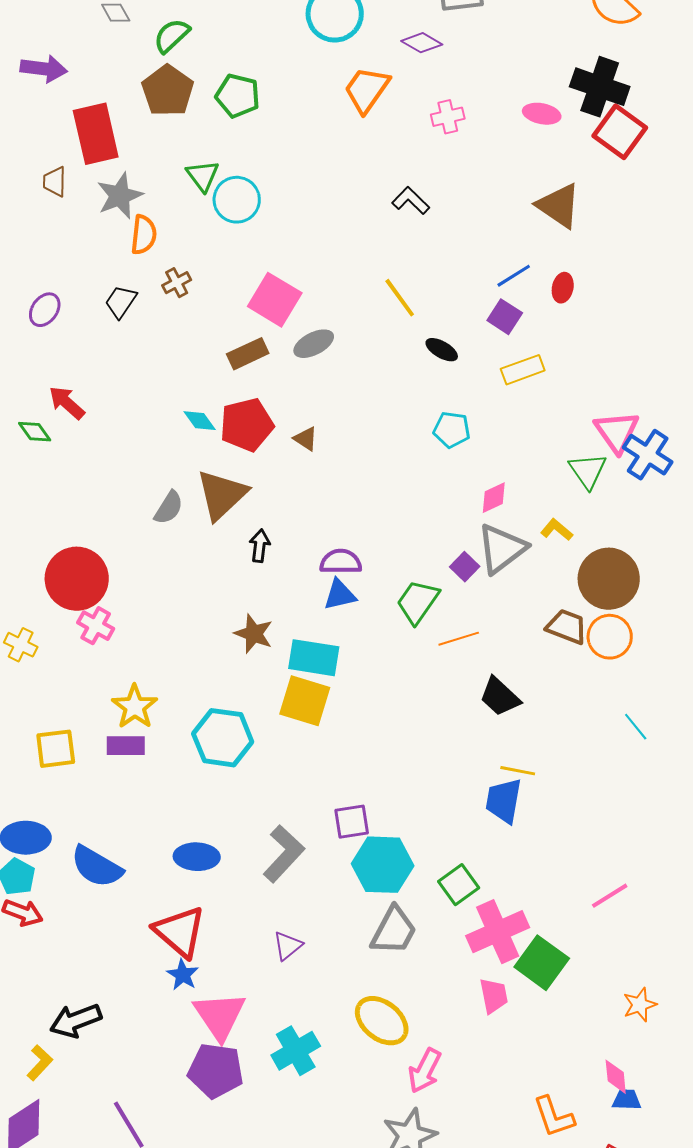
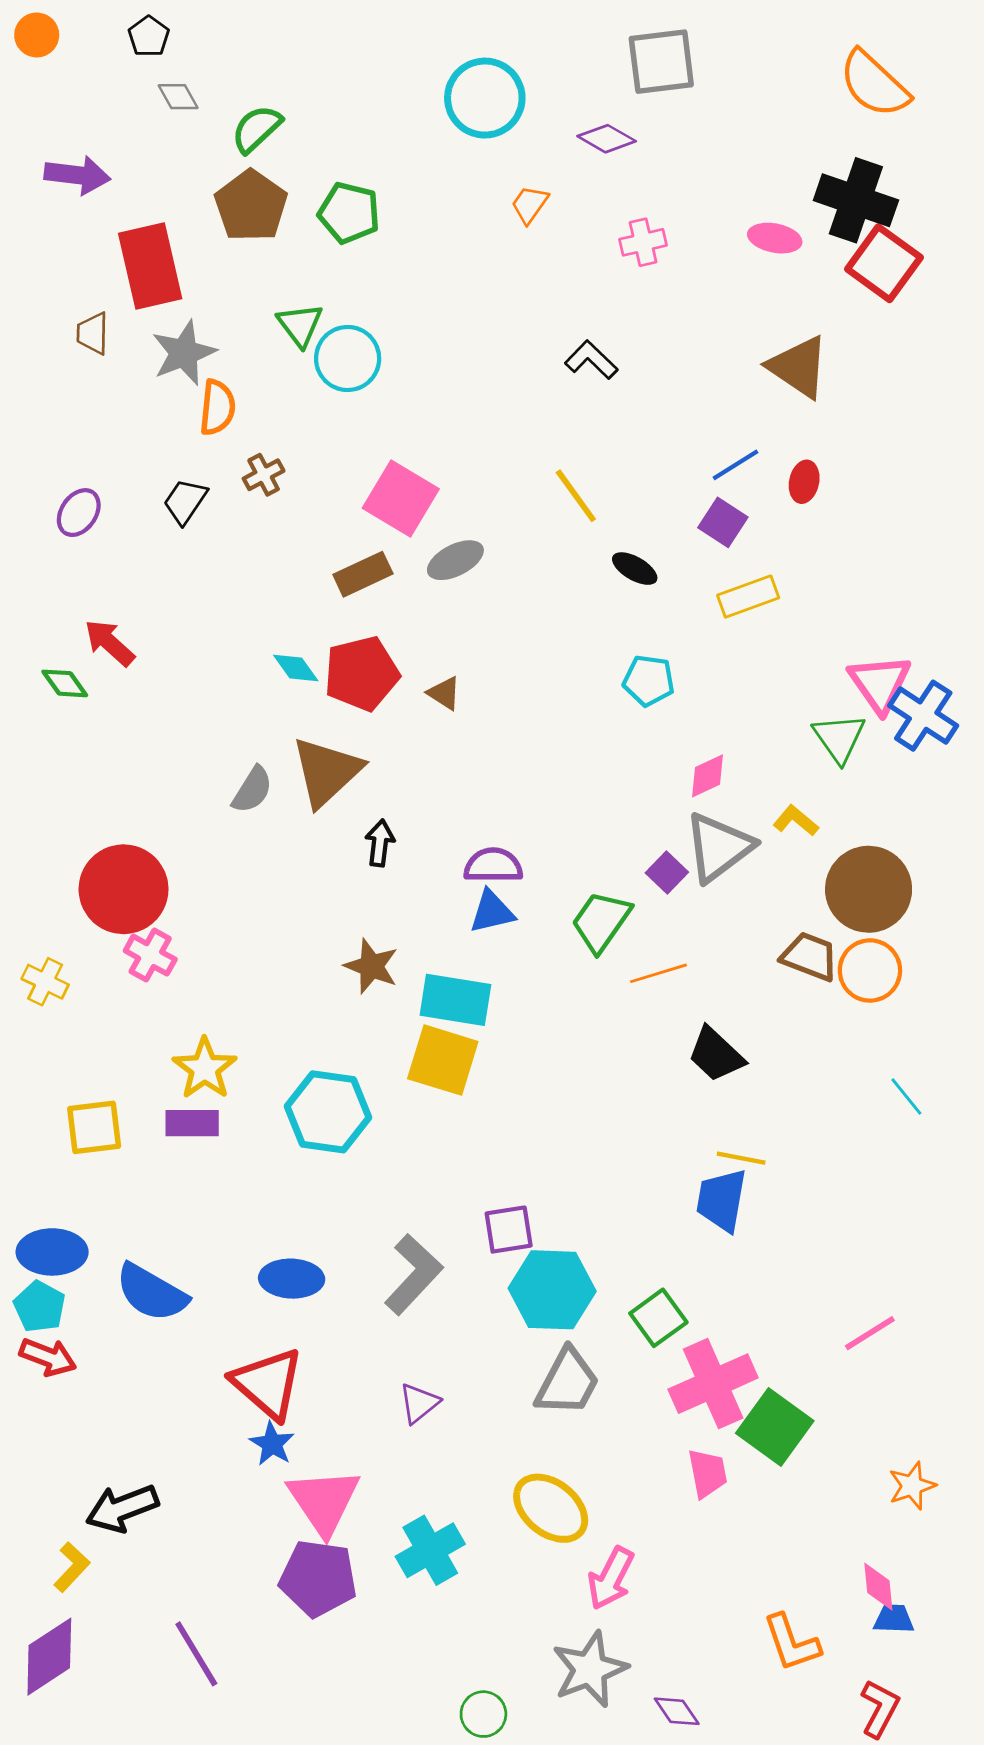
orange trapezoid: (367, 90) -> (530, 204), size x0.6

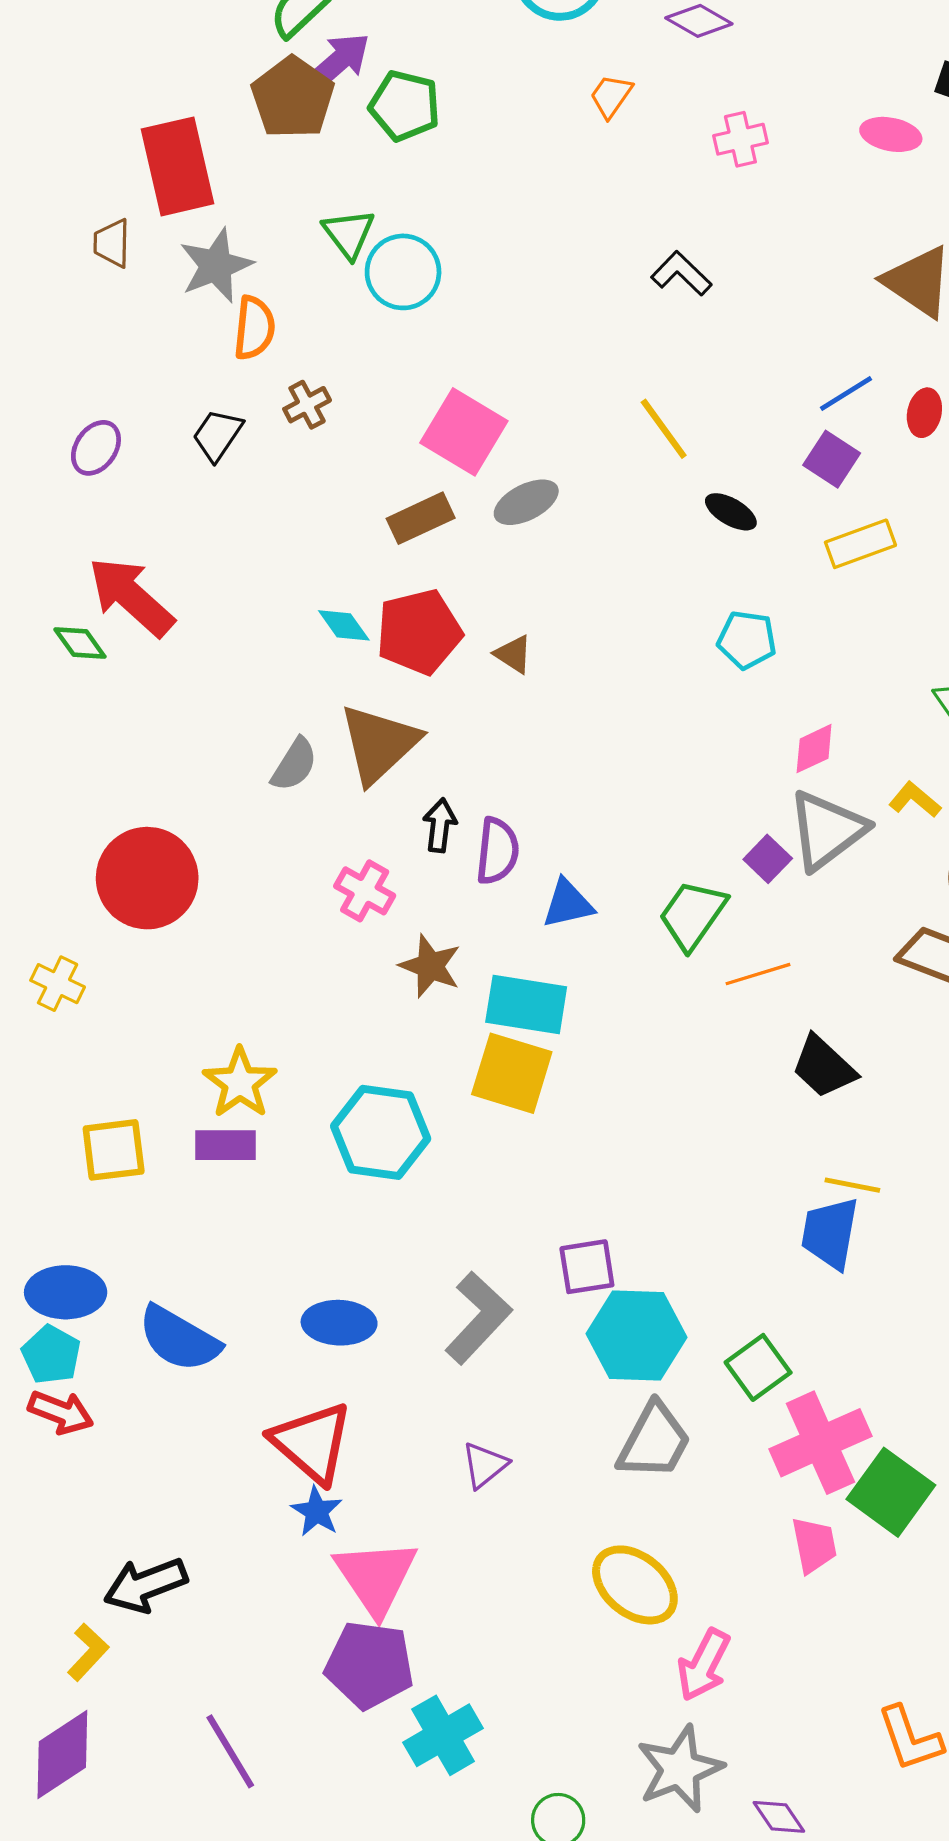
purple arrow: (77, 175) -> (337, 62), moved, turned -48
red arrow: (110, 643) -> (131, 597), size x1.5
purple semicircle: (493, 865) -> (497, 851), moved, turned 96
pink cross: (150, 955) -> (365, 891), moved
cyan cross: (430, 1550) -> (443, 1735), moved

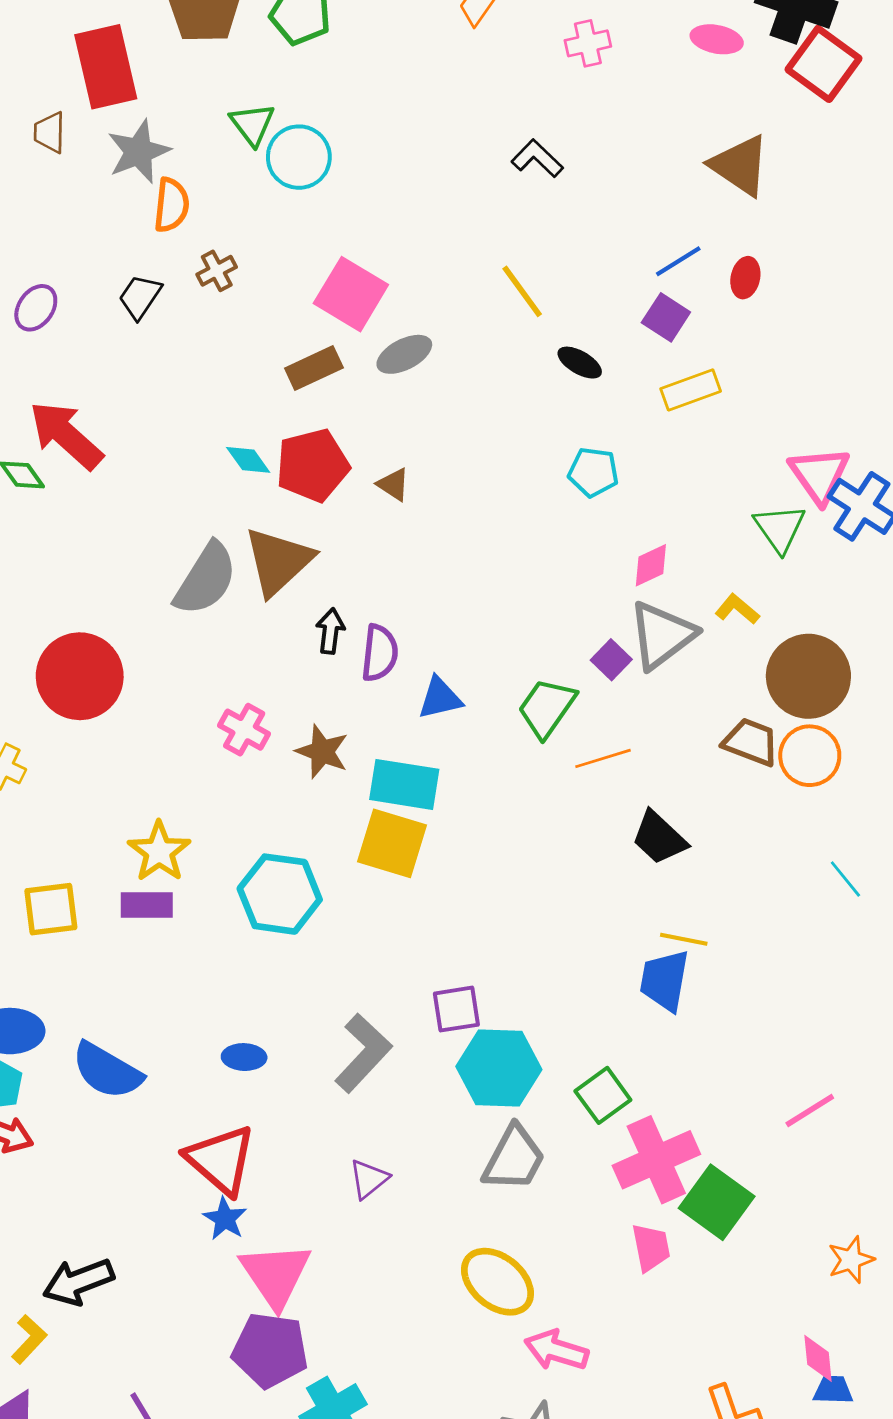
gray semicircle: (294, 765) -> (206, 579), size x1.6
pink cross: (365, 891) -> (244, 730), moved
blue ellipse: (339, 1323) -> (244, 1057), size x0.7
pink arrow: (704, 1665) -> (556, 1350), turned 80

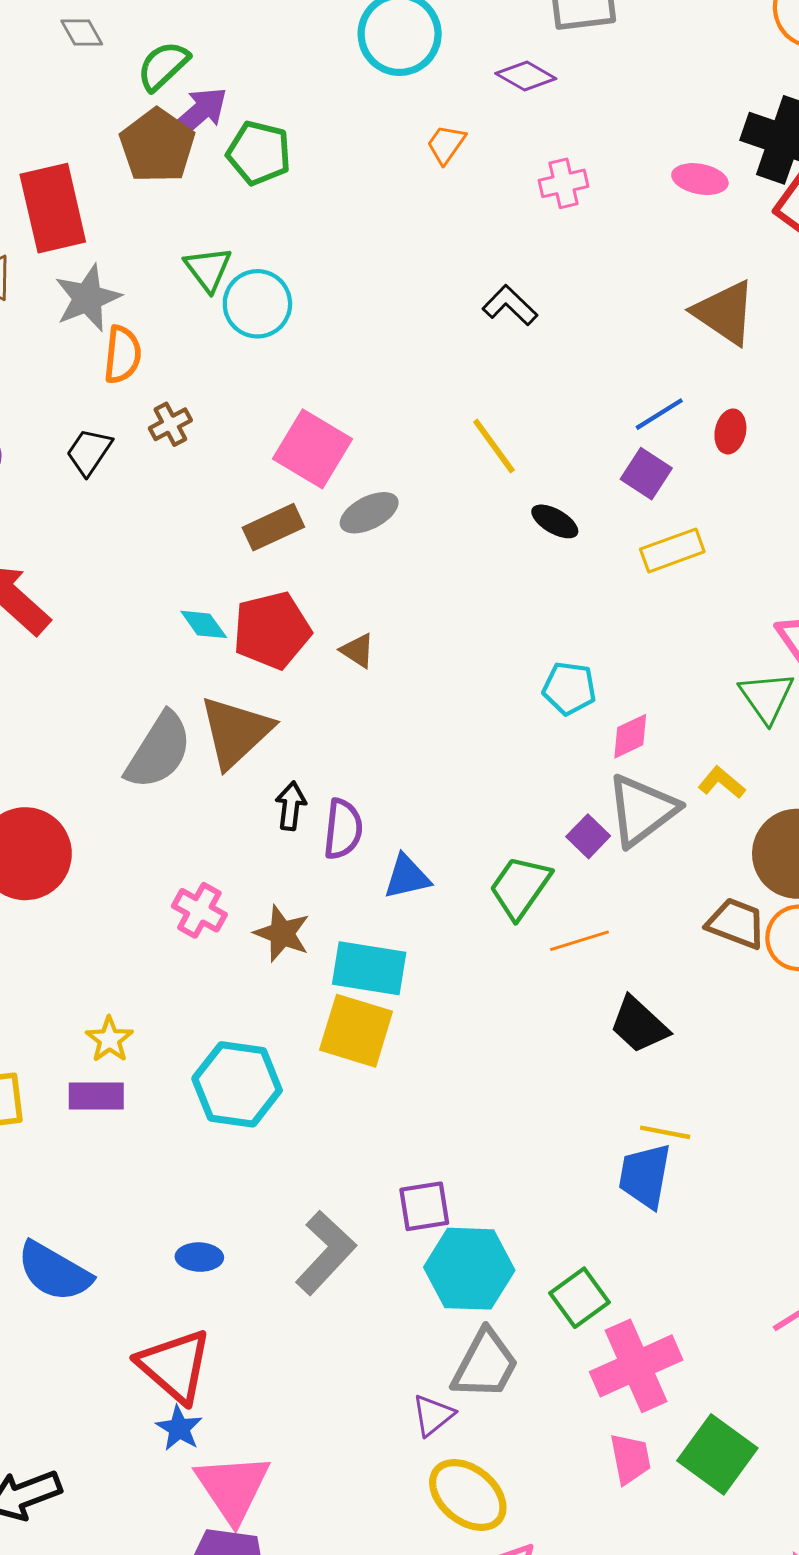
cyan pentagon: (593, 472) -> (569, 688), moved
yellow star: (159, 852) -> (109, 1039), size x0.7
purple triangle: (369, 1179) -> (433, 1415), moved
green square: (717, 1202) -> (717, 1454), moved

